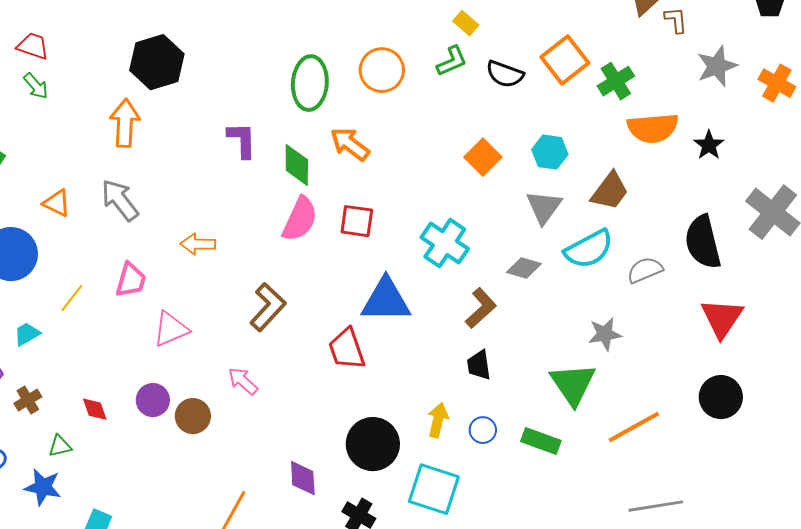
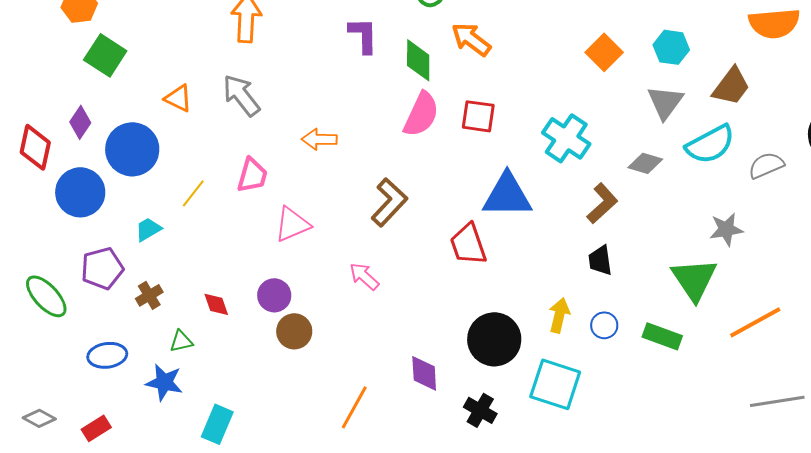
brown circle: (193, 416) -> (294, 331), moved

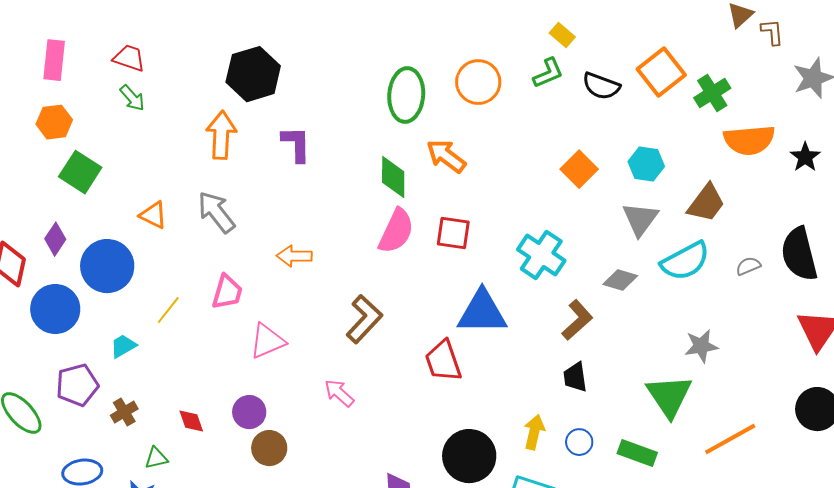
purple L-shape: (363, 35) -> (296, 144), moved
gray semicircle: (766, 165) -> (748, 266), moved, size x0.7

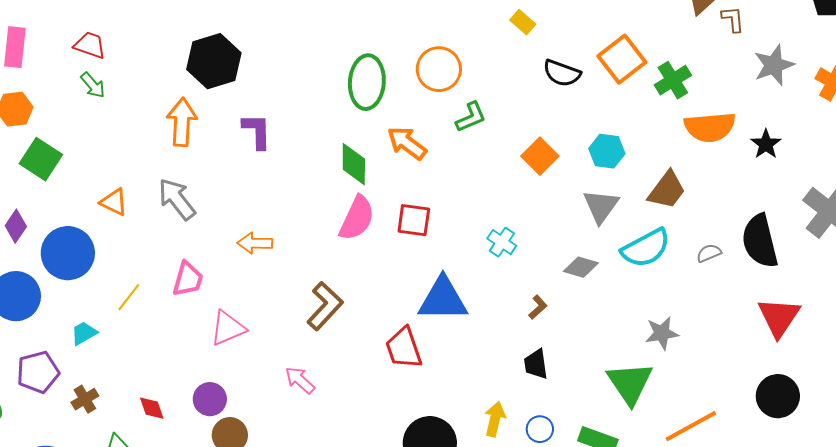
green L-shape: (548, 73) -> (471, 117), moved
cyan cross: (541, 255) -> (502, 242), size x0.6
brown L-shape: (577, 320) -> (538, 307), size x0.6

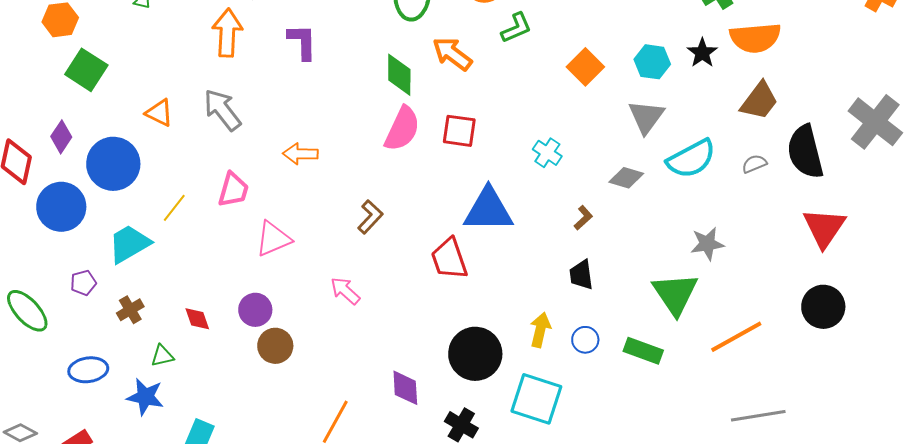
black star: (766, 144) -> (702, 53), moved
brown trapezoid: (667, 190) -> (759, 101), moved
brown L-shape: (325, 306) -> (370, 217), size x0.7
cyan trapezoid: (84, 333) -> (129, 244), size x1.6
purple pentagon: (38, 372) -> (83, 283), size x0.6

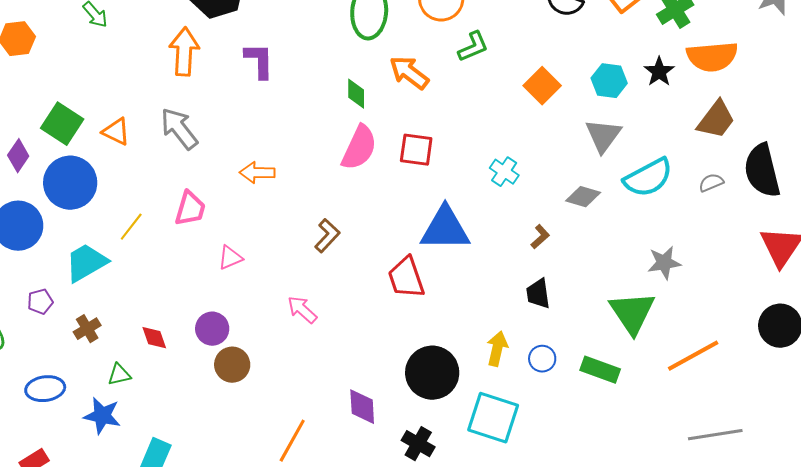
green square: (86, 70) -> (62, 124), moved
green diamond: (399, 75) -> (356, 94), size x0.7
pink triangle: (273, 239) -> (230, 258), size x0.7

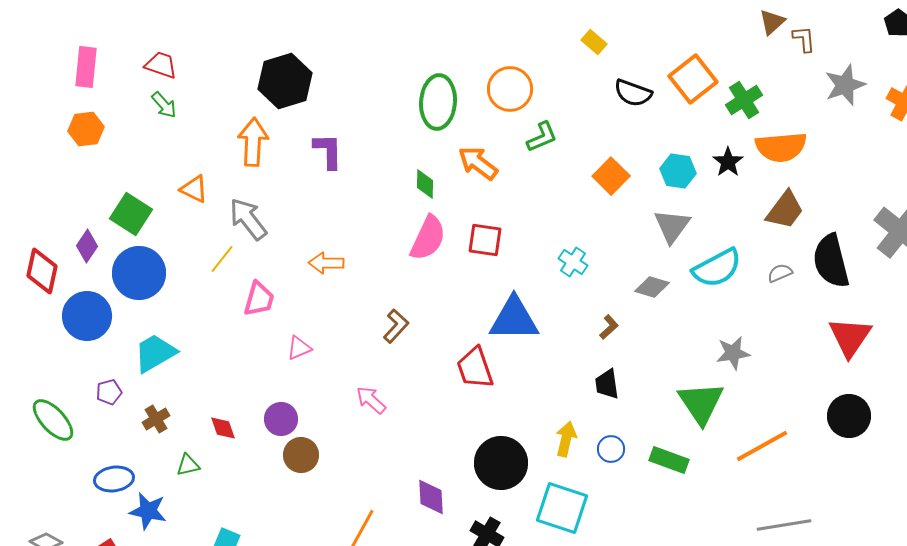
orange triangle: (116, 132) -> (194, 189), moved
yellow line: (131, 227) -> (222, 259), moved
blue star: (102, 416) -> (148, 511), moved

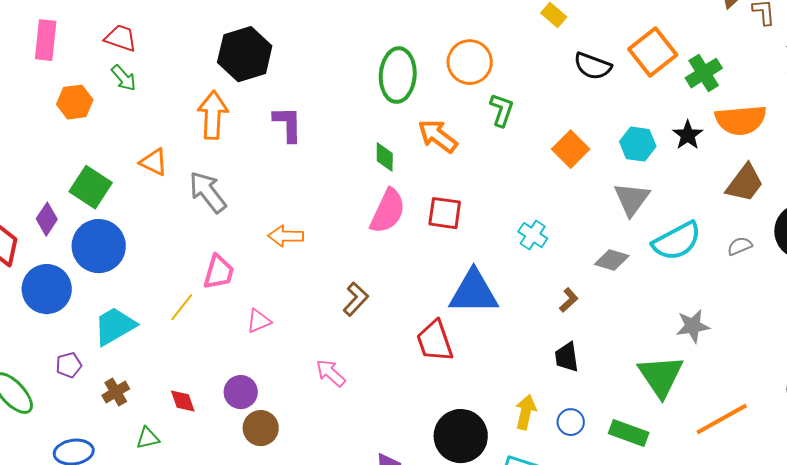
orange hexagon: (86, 129) -> (75, 102), moved
green L-shape: (542, 137) -> (502, 110), turned -48
yellow line: (222, 259) -> (182, 307), moved

